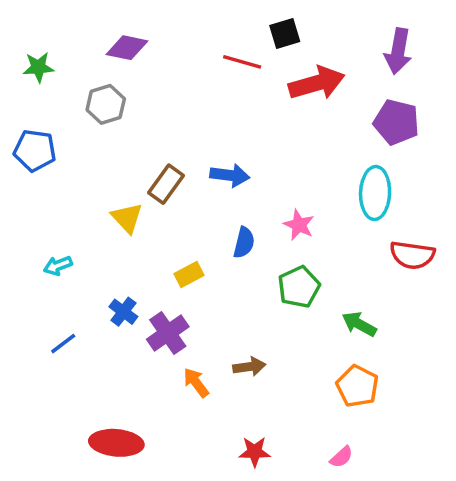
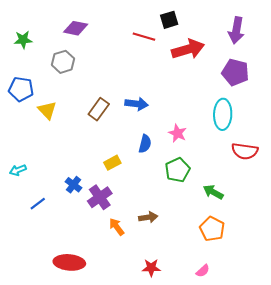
yellow triangle: (127, 218) -> (47, 110), moved
cyan arrow: (58, 266) -> (18, 170), moved

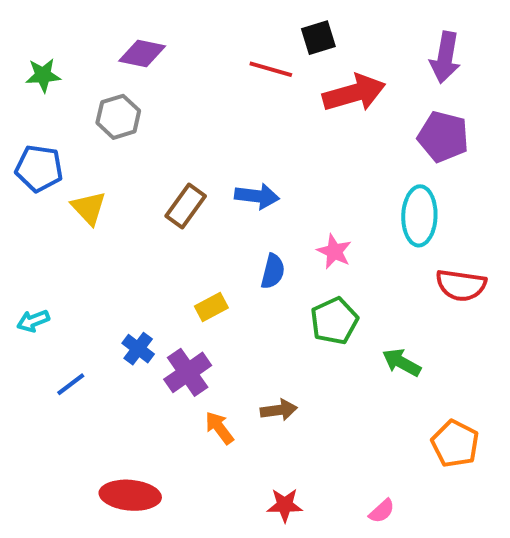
orange pentagon: (212, 229) -> (455, 444), moved

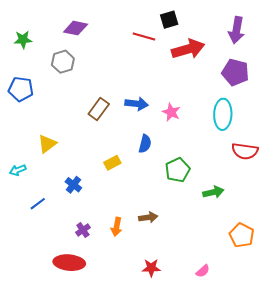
yellow triangle: (89, 208) -> (47, 144), moved, turned 36
pink star: (334, 252) -> (171, 112), moved
green arrow: (402, 362) -> (213, 192), turned 138
purple cross: (188, 372) -> (83, 230), moved, size x0.6
orange arrow: (219, 428) -> (117, 227), turned -132

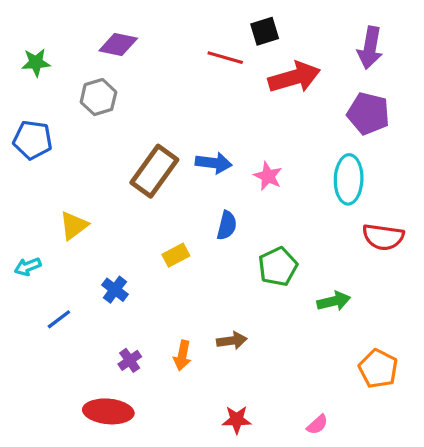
brown rectangle: (99, 109) -> (154, 171), size x1.4

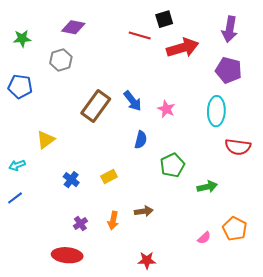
blue arrow: (214, 163) -> (133, 101), turned 45
yellow rectangle: (176, 255) -> (109, 177), moved
blue line: (59, 319) -> (15, 198), moved
pink semicircle: (317, 425) -> (204, 238), moved

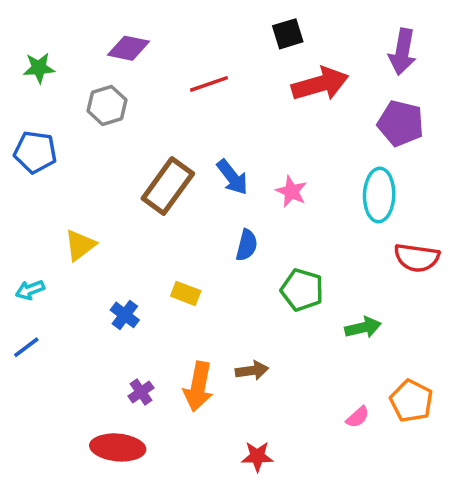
red line: (140, 35) -> (209, 84), moved, turned -35
green pentagon: (172, 165) -> (302, 290), turned -30
yellow rectangle: (109, 177) -> (186, 293), moved, turned 49
orange arrow: (113, 220) -> (198, 387), size x1.5

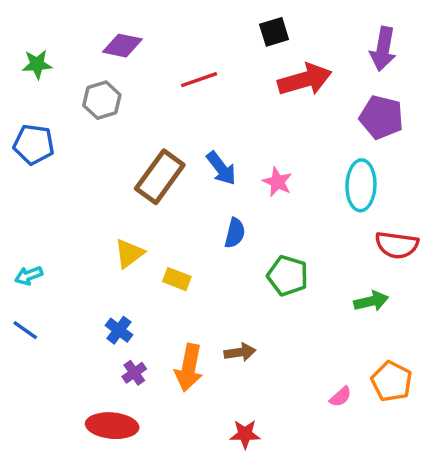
yellow triangle: (80, 245) -> (129, 253), moved
blue cross: (125, 315) -> (119, 330), moved
green arrow: (363, 328) -> (371, 301), moved
blue line: (26, 347) -> (25, 330), turned 72

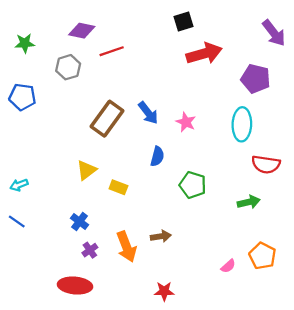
purple arrow: (383, 49) -> (274, 33), moved, turned -48
red line: (199, 80) -> (112, 51), moved
orange arrow: (189, 368) -> (126, 247), turned -32

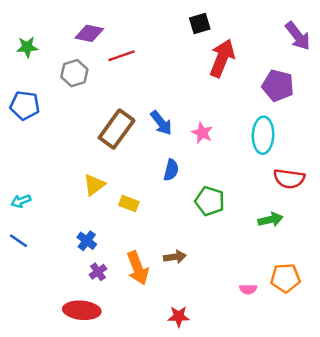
red arrow: (204, 53) -> (222, 58), turned -52
orange pentagon: (262, 256) -> (285, 278), turned -30
pink semicircle: (228, 266) -> (248, 289), turned 42

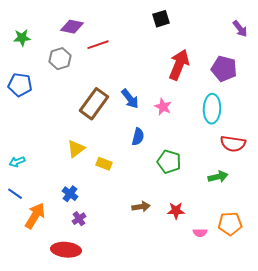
purple arrow: (298, 36) -> (240, 29), size x0.7
red arrow: (222, 58) -> (179, 65), moved
orange arrow: (138, 268) -> (35, 216), moved, turned -128
red star: (179, 316) -> (176, 211), moved

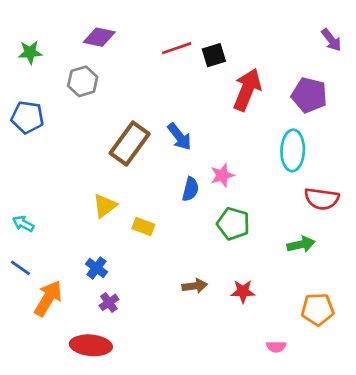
black square: (161, 19) -> (214, 55), moved
red line: (98, 45) -> (177, 48), moved
pink star: (163, 107) -> (222, 175), moved, turned 30
cyan arrow: (17, 162) -> (23, 224), turned 49
pink semicircle: (200, 233) -> (276, 347), moved

